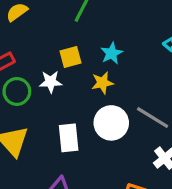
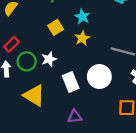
white star: (51, 82) -> (49, 59), moved
white circle: (111, 123) -> (99, 77), moved

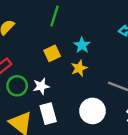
white rectangle: (71, 82) -> (48, 114), moved

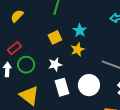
white star: (41, 86) -> (55, 64), moved
white rectangle: (48, 114) -> (62, 87), moved

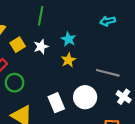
yellow square: (55, 37) -> (18, 45), moved
white star: (55, 64) -> (41, 47), moved

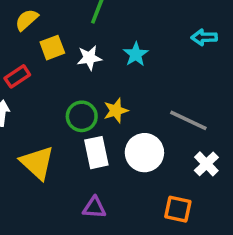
yellow star: (68, 60) -> (116, 111), moved
green circle: (15, 83) -> (82, 116), moved

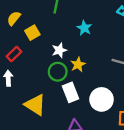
white star: (89, 58) -> (59, 50), moved
white circle: (144, 153) -> (102, 99), moved

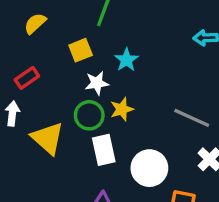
cyan star: (84, 28) -> (126, 60), moved
yellow square: (32, 33) -> (81, 50), moved
yellow triangle: (35, 105) -> (48, 138), moved

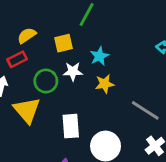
yellow semicircle: (35, 23) -> (27, 35), moved
yellow star: (122, 109) -> (105, 84), moved
green circle: (89, 115) -> (46, 81), moved

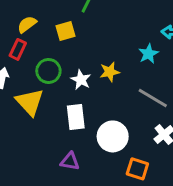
cyan star: (99, 56) -> (148, 54), moved
red rectangle: (17, 59) -> (18, 49), turned -36
white star: (73, 71) -> (81, 80), moved, turned 30

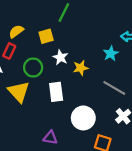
white star: (81, 80) -> (60, 57), moved
white rectangle: (76, 117) -> (56, 92), moved

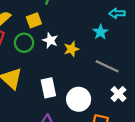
green circle: (33, 68) -> (24, 43), moved
white rectangle: (56, 92) -> (48, 88), moved

